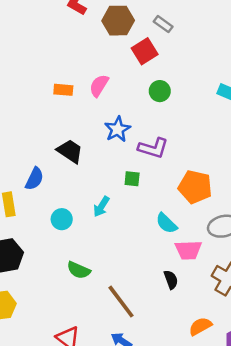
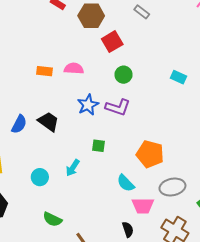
gray rectangle: (163, 24) -> (142, 12), moved
pink semicircle: (99, 86) -> (74, 69), turned 60
purple L-shape: (153, 148) -> (118, 107), moved
blue semicircle: (34, 179) -> (19, 124), moved

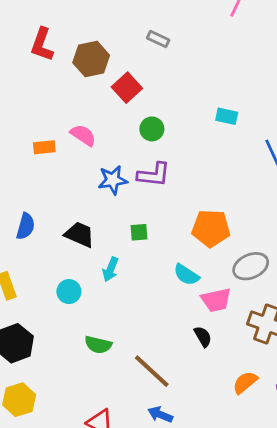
pink semicircle: (74, 69) -> (83, 135), turned 42
blue star: (88, 105) -> (113, 180), turned 30
black trapezoid: (48, 122) -> (79, 234), moved

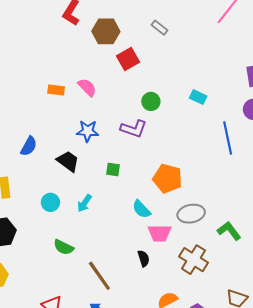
green circle: (152, 129) -> (151, 101), moved
blue star: (113, 180) -> (88, 131), moved
cyan arrow: (111, 269) -> (84, 203), moved

